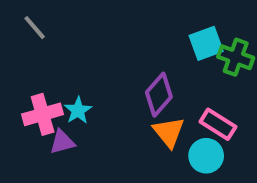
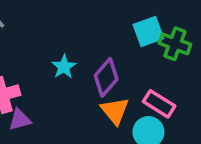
cyan star: (78, 110) -> (64, 67), moved

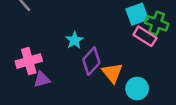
purple diamond: (106, 77) -> (91, 61), moved
pink rectangle: (159, 104) -> (145, 36), moved

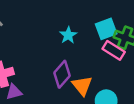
cyan star: (74, 40) -> (68, 35), moved

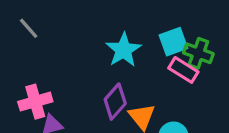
cyan star: (68, 35) -> (123, 50), size x1.5

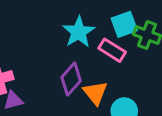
pink rectangle: (183, 70) -> (112, 50), moved

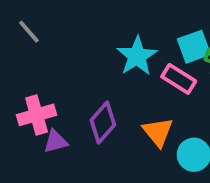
purple diamond: (71, 79) -> (103, 123), moved

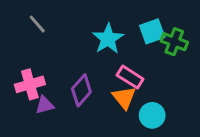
gray line: (29, 32) -> (37, 24), moved
pink rectangle: (179, 79) -> (130, 77), moved

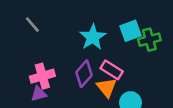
green cross: (174, 42) -> (149, 40), turned -35
pink cross: (30, 84) -> (42, 76), moved
purple diamond: (81, 90) -> (84, 74), moved

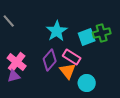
cyan square: (130, 31) -> (87, 37), moved
pink cross: (42, 76) -> (17, 62), turned -36

